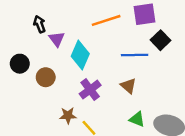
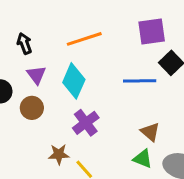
orange line: (106, 20) -> (84, 39), moved
purple triangle: (57, 39) -> (36, 75), moved
brown triangle: (128, 86) -> (150, 132), moved

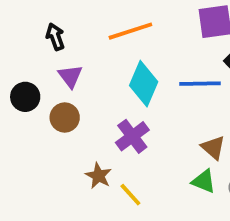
cyan diamond: (74, 81) -> (144, 84), moved
brown star: (59, 154) -> (98, 176), turned 30

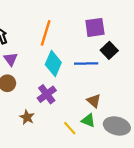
orange line: (130, 31) -> (46, 33), turned -55
yellow line: (130, 195) -> (70, 128), moved

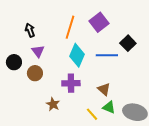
purple square: (95, 27) -> (99, 22), moved, turned -30
purple cross: (47, 94) -> (71, 83), turned 36
brown triangle: (94, 101) -> (104, 89), moved

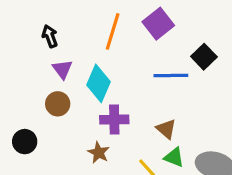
cyan diamond: (77, 55) -> (99, 83), moved
black circle: (14, 62) -> (25, 142), moved
brown star: (53, 104) -> (99, 153), moved

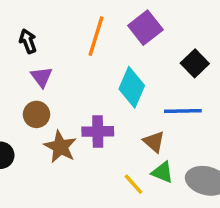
blue line: (171, 76) -> (183, 111), moved
cyan diamond: (99, 83) -> (132, 87), moved
brown star: (99, 153) -> (60, 147), moved, size x1.4

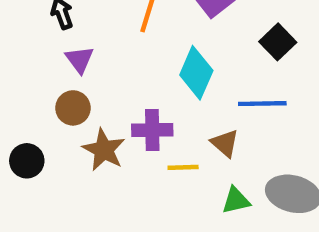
green triangle: (162, 172) -> (236, 200), moved, turned -35
yellow line: (134, 184) -> (183, 167), moved, turned -50

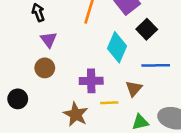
black square: (278, 42) -> (147, 29), moved
brown triangle: (225, 143) -> (134, 89), turned 30
brown star: (104, 150) -> (76, 114), moved

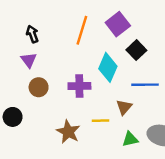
purple triangle: (49, 40) -> (29, 60), moved
purple cross: (91, 81) -> (79, 86), moved

